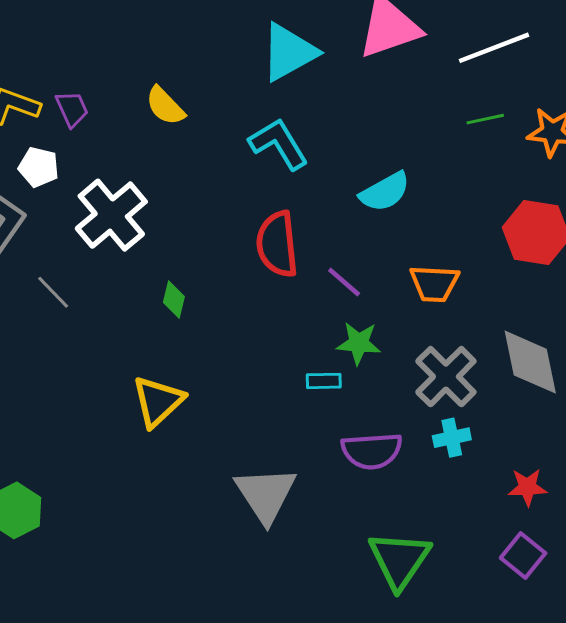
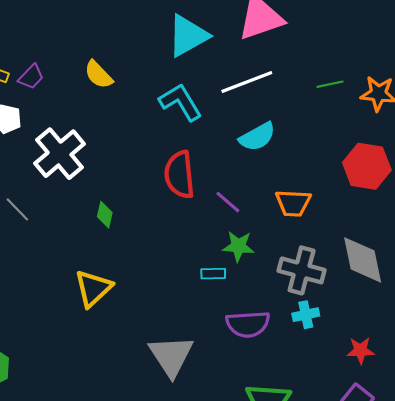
white line: (494, 48) -> (247, 82), moved
purple trapezoid: (72, 109) -> (31, 77), turned 68
gray cross: (446, 377) -> (302, 270), turned -30

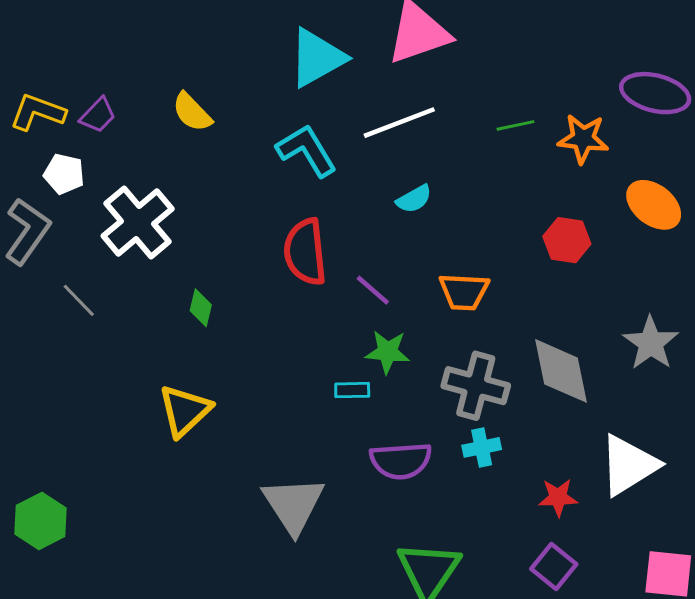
cyan semicircle: (257, 137) -> (414, 199), size x0.7
red hexagon: (367, 166) -> (567, 240), size x0.7

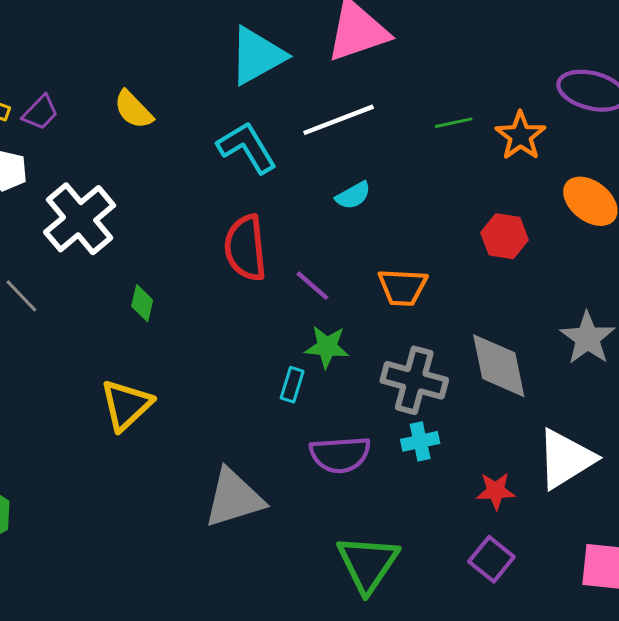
orange star: (583, 139) -> (521, 136), turned 30
cyan rectangle: (352, 390) -> (292, 385), turned -72
gray triangle: (293, 505) -> (234, 498), turned 46

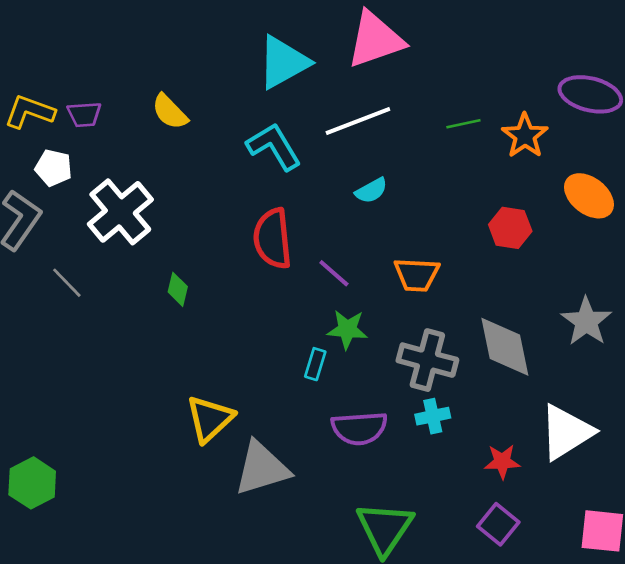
purple trapezoid: (40, 113) -> (84, 114), turned 42
yellow triangle: (126, 405) -> (210, 419), moved

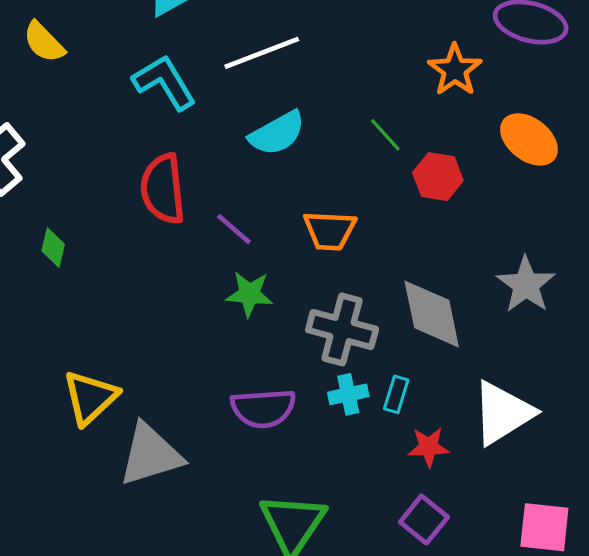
green line: (463, 124) -> (385, 135), moved, turned 60
cyan semicircle: (371, 190) -> (277, 133), size x1.5
cyan rectangle: (315, 364) -> (396, 394), moved

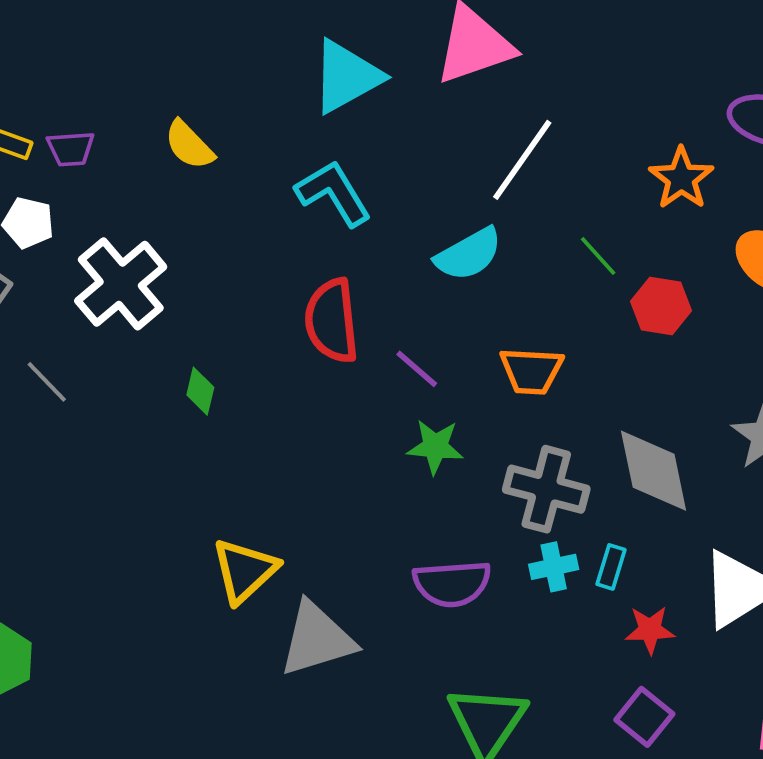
white line: (262, 53) -> (522, 160), moved, turned -34

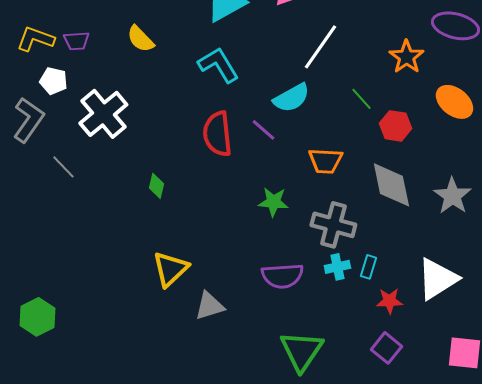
purple line: (417, 369) -> (263, 130), moved
green diamond: (200, 391) -> (156, 186), moved
gray diamond: (654, 471) -> (391, 185), moved
gray triangle: (317, 639) -> (209, 306), size x0.7

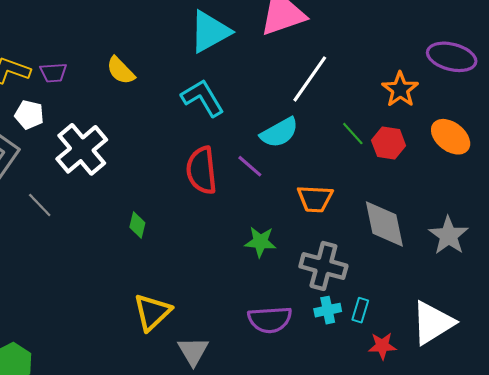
red hexagon: (395, 126) -> (389, 143), moved
gray triangle: (209, 306) -> (193, 351), turned -44

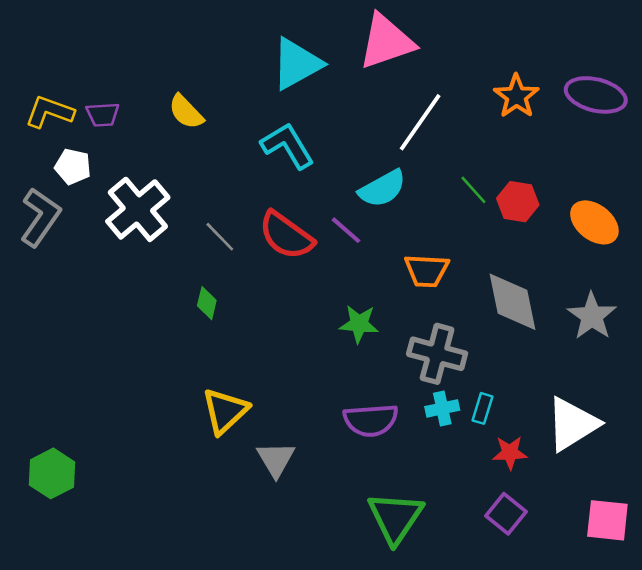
orange star: (400, 89) -> (516, 96), moved
orange ellipse: (451, 137) -> (594, 222), moved
red semicircle: (202, 170) -> (286, 235), turned -48
gray line: (40, 205) -> (220, 237), moved

